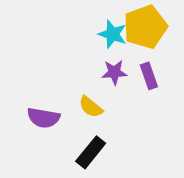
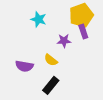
cyan star: (113, 34) -> (39, 19), moved
purple rectangle: (149, 76) -> (83, 32), moved

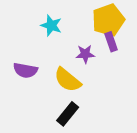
yellow semicircle: (51, 60) -> (68, 80), size x1.5
purple semicircle: (24, 66) -> (25, 70), moved

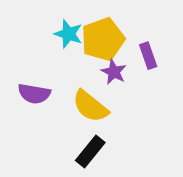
yellow pentagon: (108, 20) -> (103, 39), moved
purple star: (85, 54) -> (114, 72), turned 30

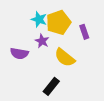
purple star: (114, 72) -> (42, 41), moved
yellow semicircle: (90, 106) -> (65, 58), moved

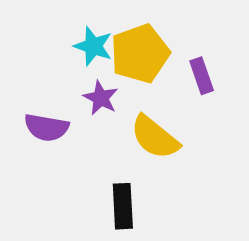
black rectangle: (51, 86) -> (123, 206), turned -42

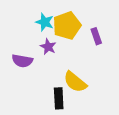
yellow semicircle: (155, 137) -> (75, 82), moved

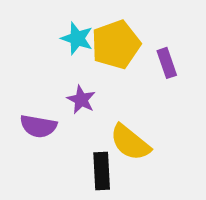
purple star: (48, 47) -> (81, 100), moved
purple semicircle: (22, 61) -> (38, 126), moved

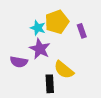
cyan star: (77, 38) -> (38, 28), moved
purple star: (81, 100) -> (40, 49), size x1.5

